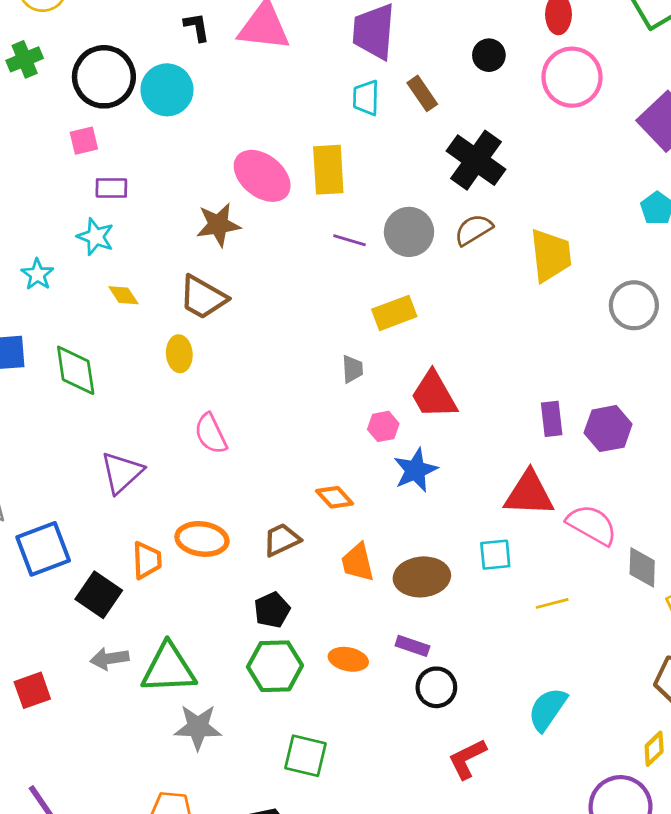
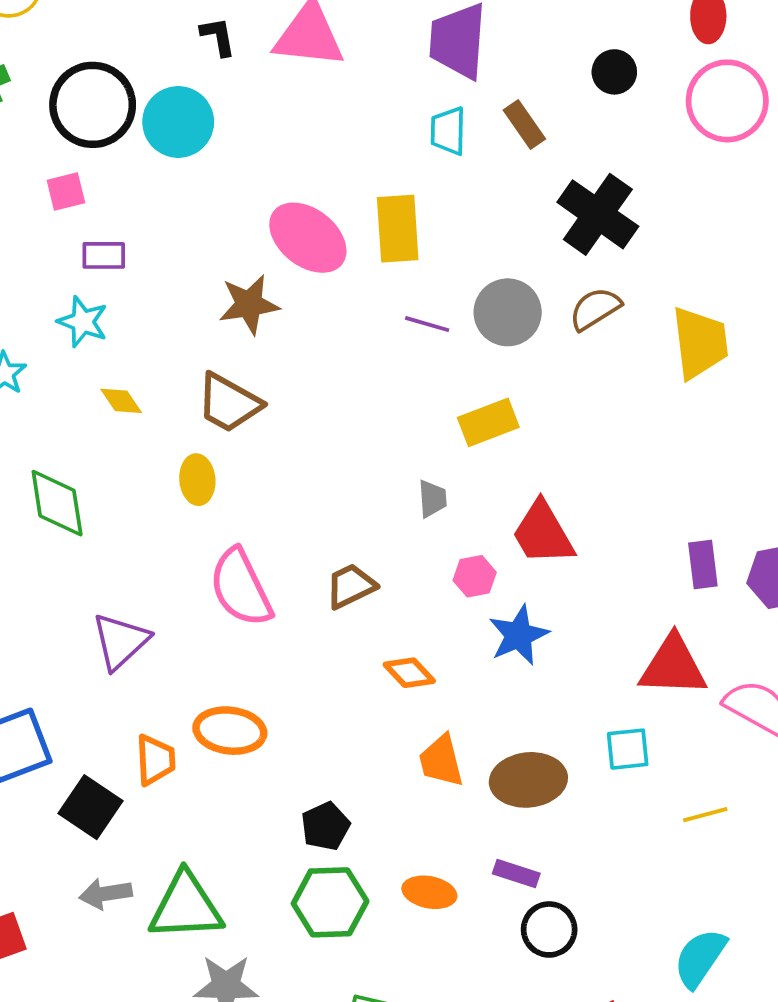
pink semicircle: (211, 434) -> (241, 588), size x1.4
brown trapezoid: (282, 540) -> (351, 586), moved

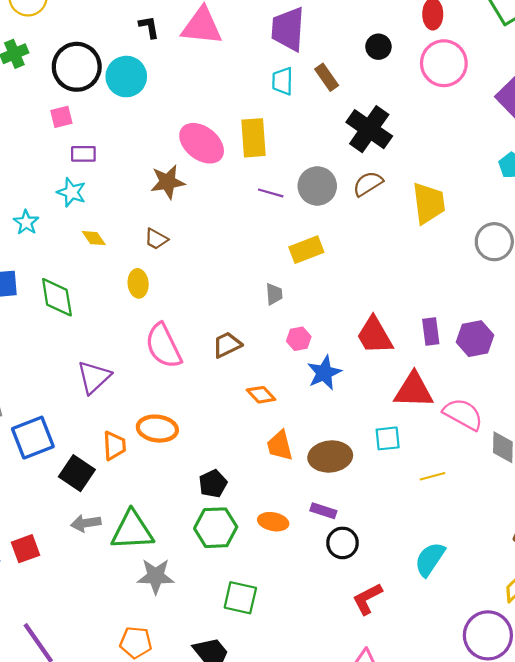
brown trapezoid: (229, 403) -> (156, 239), size x0.6
red trapezoid: (543, 533) -> (375, 335), moved

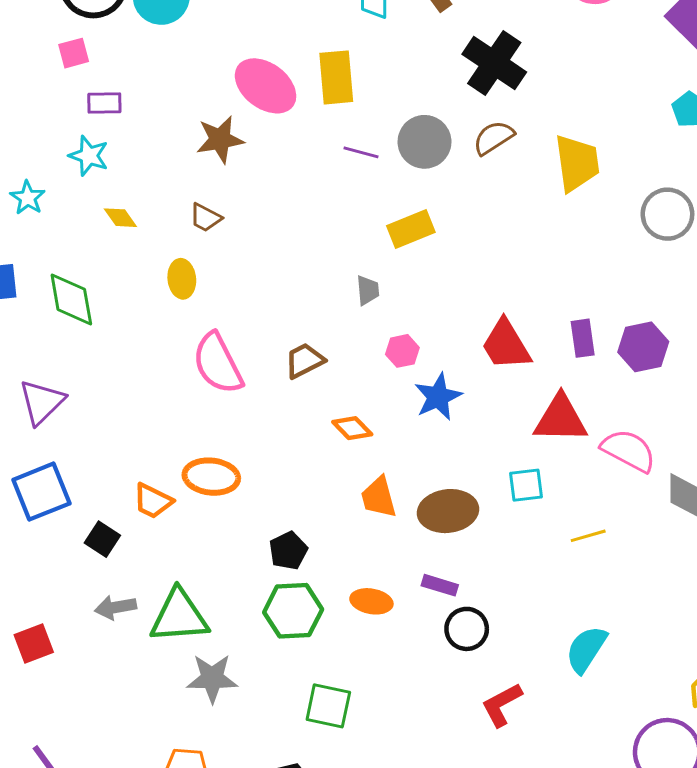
purple triangle: (94, 377) -> (42, 402), moved
orange trapezoid: (114, 446) -> (153, 501), turned 120
black square: (77, 473) -> (102, 539), size x0.7

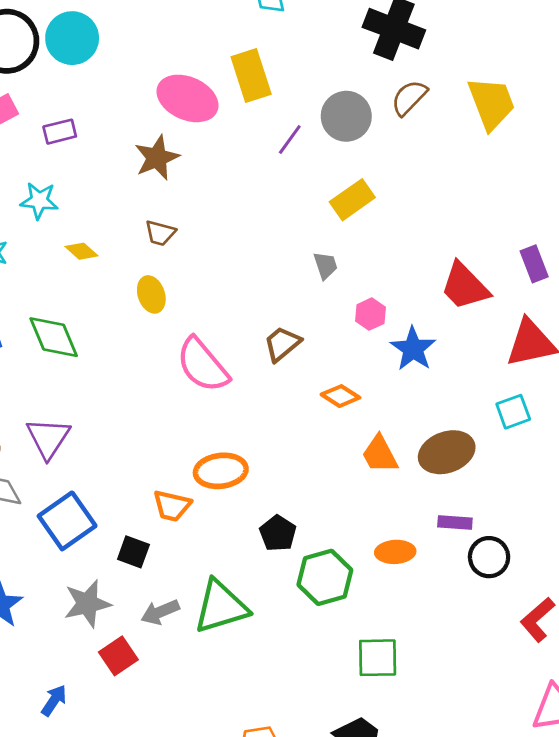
purple rectangle: (104, 103) -> (60, 132), moved
purple line: (361, 152) -> (290, 139), turned -56
black pentagon: (288, 551) -> (278, 533), moved
red square: (34, 643) -> (118, 656), moved
gray star: (212, 678) -> (87, 604), moved

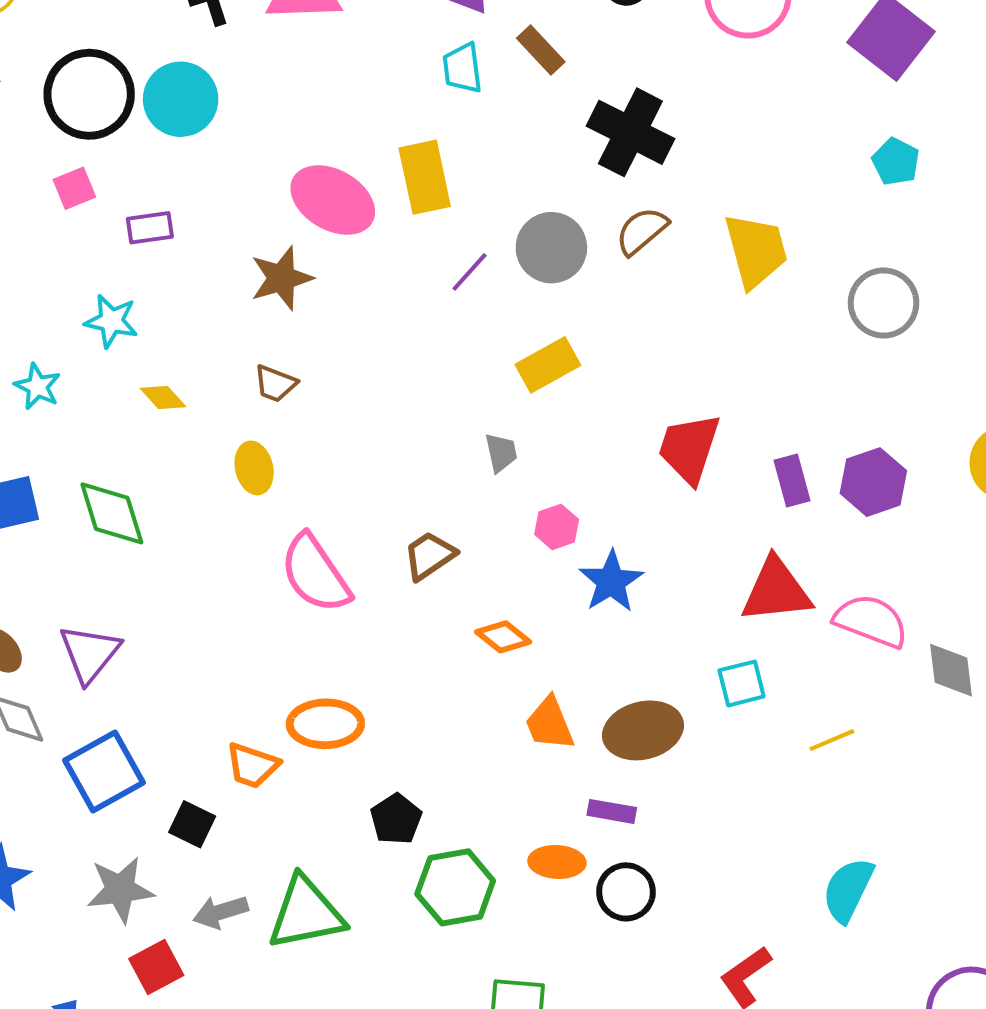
red trapezoid: (465, 286) -> (689, 448), moved, turned 56
purple rectangle: (455, 522) -> (612, 811), moved
black circle: (489, 557) -> (626, 892), moved

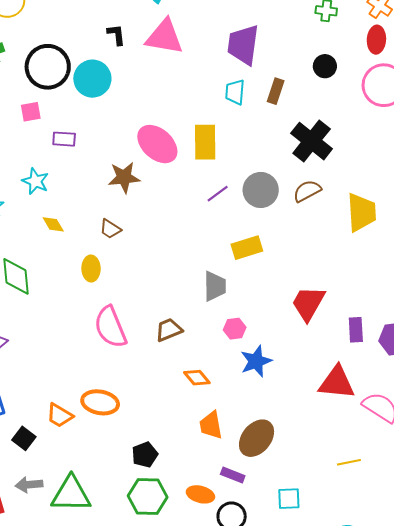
brown rectangle: (541, 50) -> (276, 91), turned 50
gray trapezoid: (501, 453) -> (215, 286), size x1.5
cyan square: (742, 683) -> (289, 499), moved
brown ellipse: (643, 730) -> (257, 438), turned -48
black pentagon: (396, 819) -> (145, 455), moved

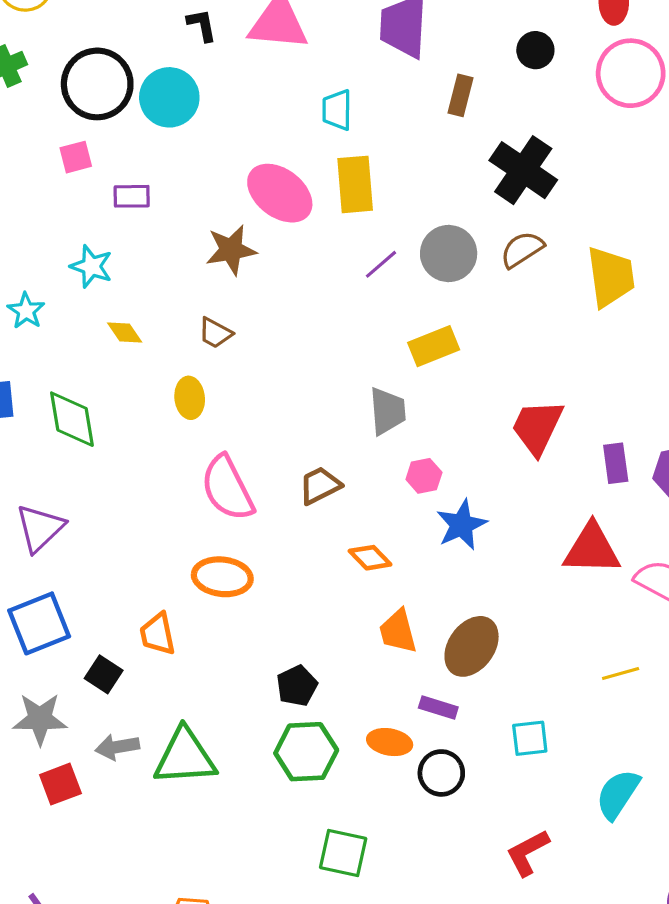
cyan trapezoid: (235, 92) -> (337, 110), moved
orange ellipse: (100, 402) -> (222, 577), moved
orange trapezoid: (60, 415) -> (158, 634), turned 52

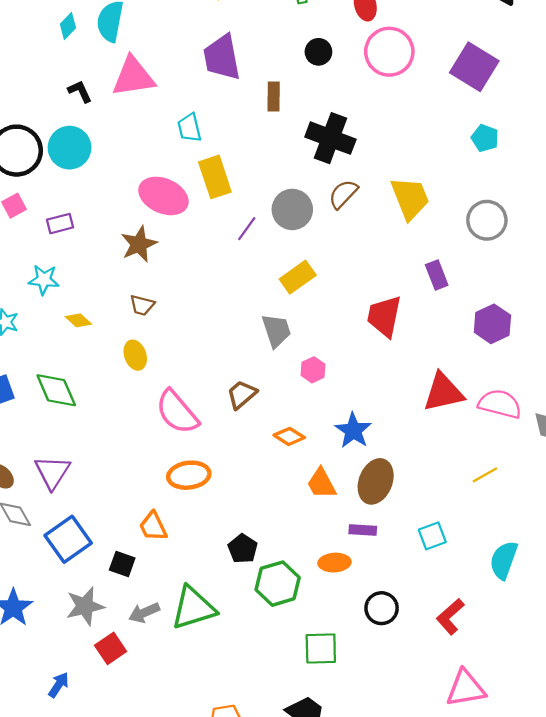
purple rectangle: (616, 463) -> (437, 275), moved
blue star: (462, 525) -> (353, 431), moved
black pentagon: (297, 686) -> (243, 549), moved
black circle: (441, 773) -> (382, 608), moved

